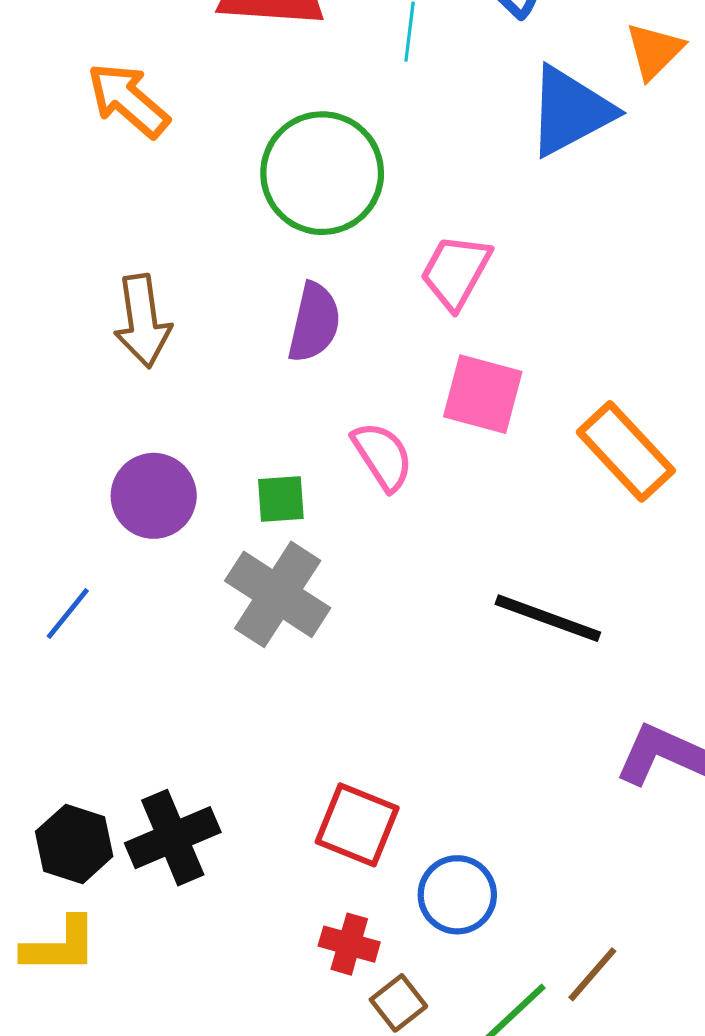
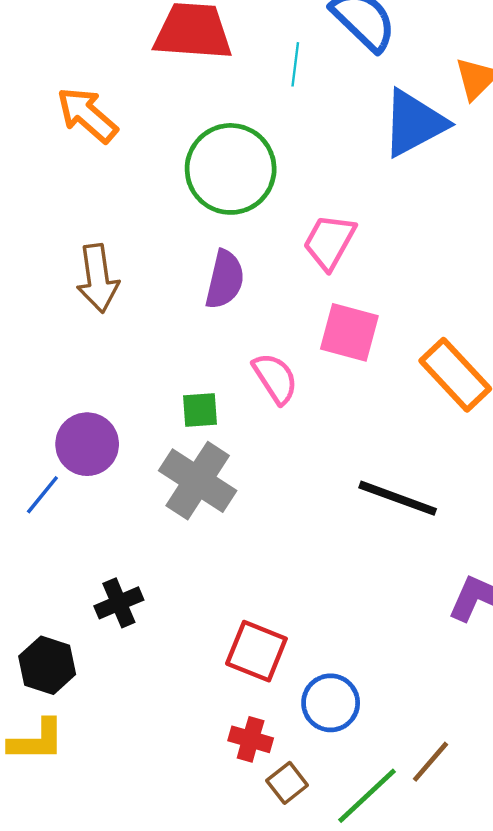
purple circle: (154, 496) -> (87, 444), moved
black cross: (173, 838) -> (119, 603), moved, size x0.7

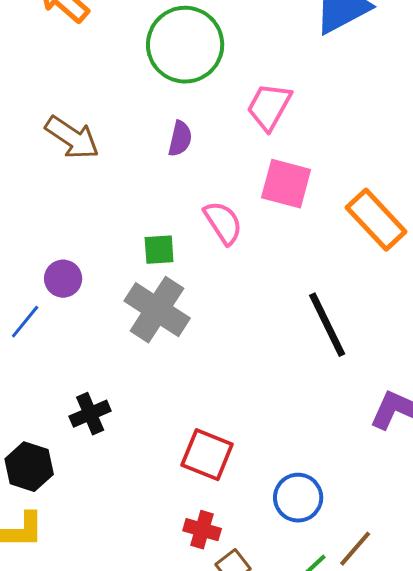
brown arrow: (98, 278) -> (72, 138), turned -48
purple semicircle: (225, 280) -> (180, 139), size x0.7
purple circle: (87, 444) -> (63, 279), size x0.7
black line: (398, 498) -> (327, 325), turned 44
blue circle: (331, 703) -> (298, 498), moved

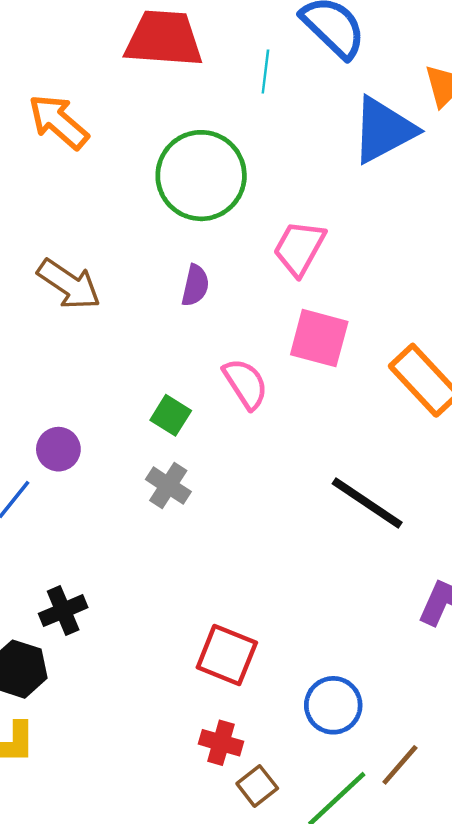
green square: (159, 250) -> (171, 415), turned 36
gray cross: (157, 310) -> (168, 485), size x0.6
black line: (327, 325) -> (367, 503), turned -30
black cross: (90, 414) -> (63, 611), moved

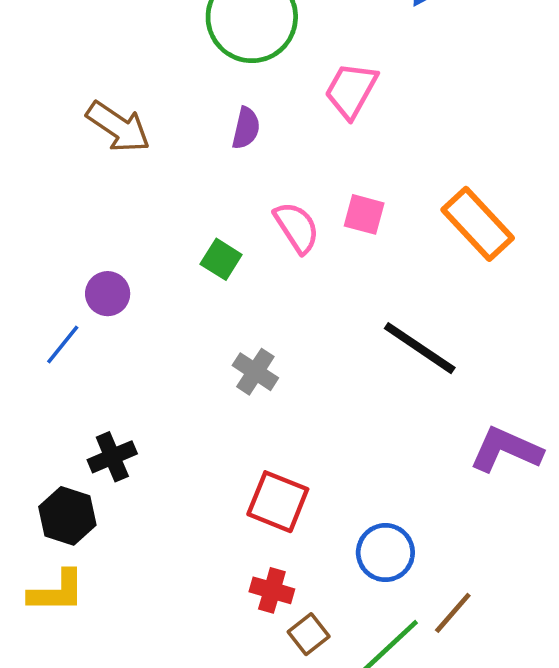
pink square: (319, 338) -> (364, 214), moved, size x0.7
gray cross: (168, 485) -> (255, 372), moved

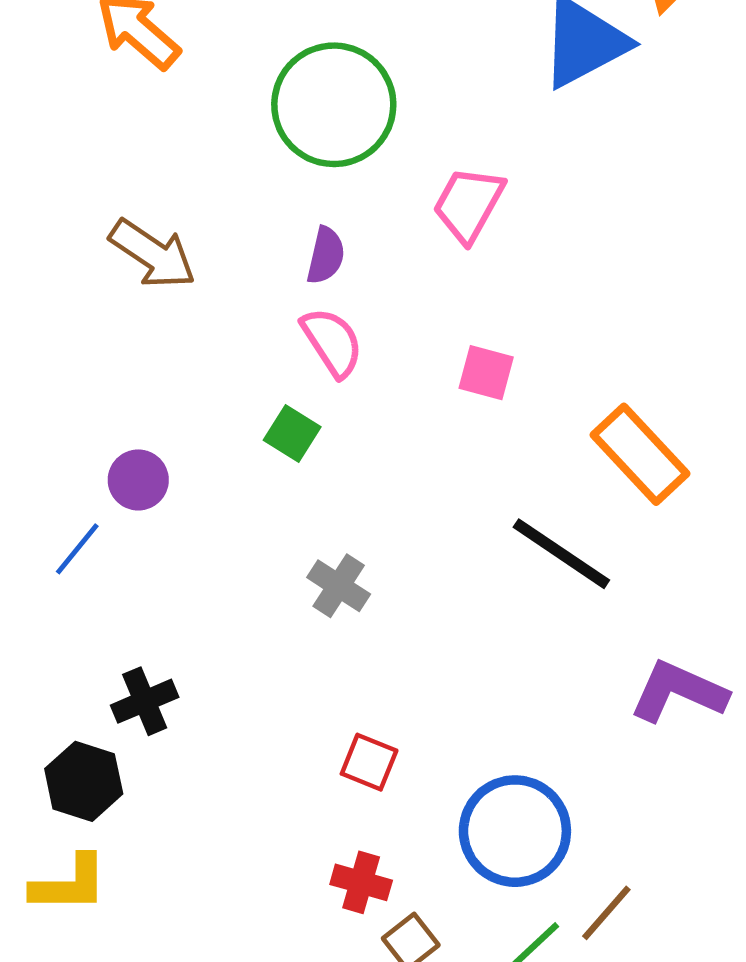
orange rectangle: (478, 224) -> (640, 454), moved
pink semicircle: (297, 227) -> (332, 342), moved
red square: (278, 502) -> (369, 762), size x0.7
blue circle: (385, 553) -> (515, 831), size x1.4

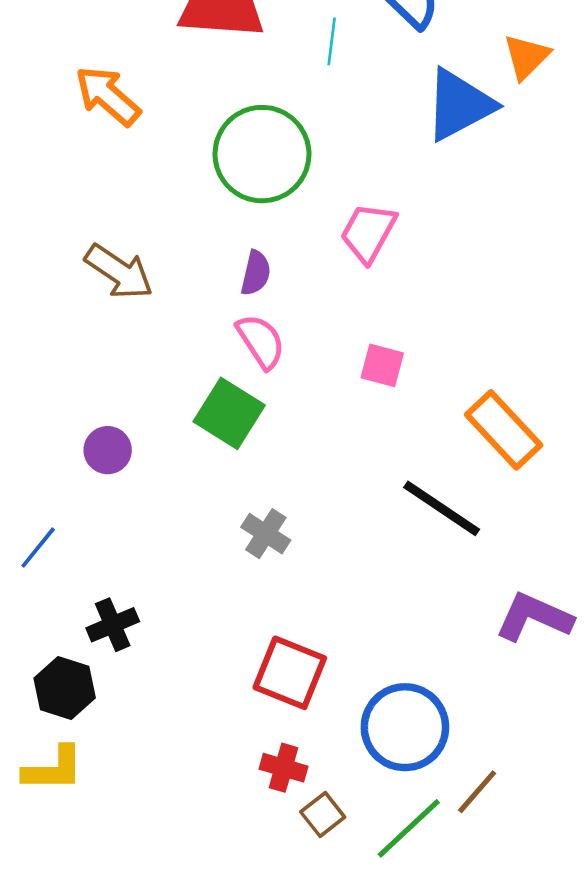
green square: (292, 433) -> (229, 413), size x1.6
blue line: (77, 549) -> (38, 548), moved
red square: (369, 762) -> (290, 673), size x1.6

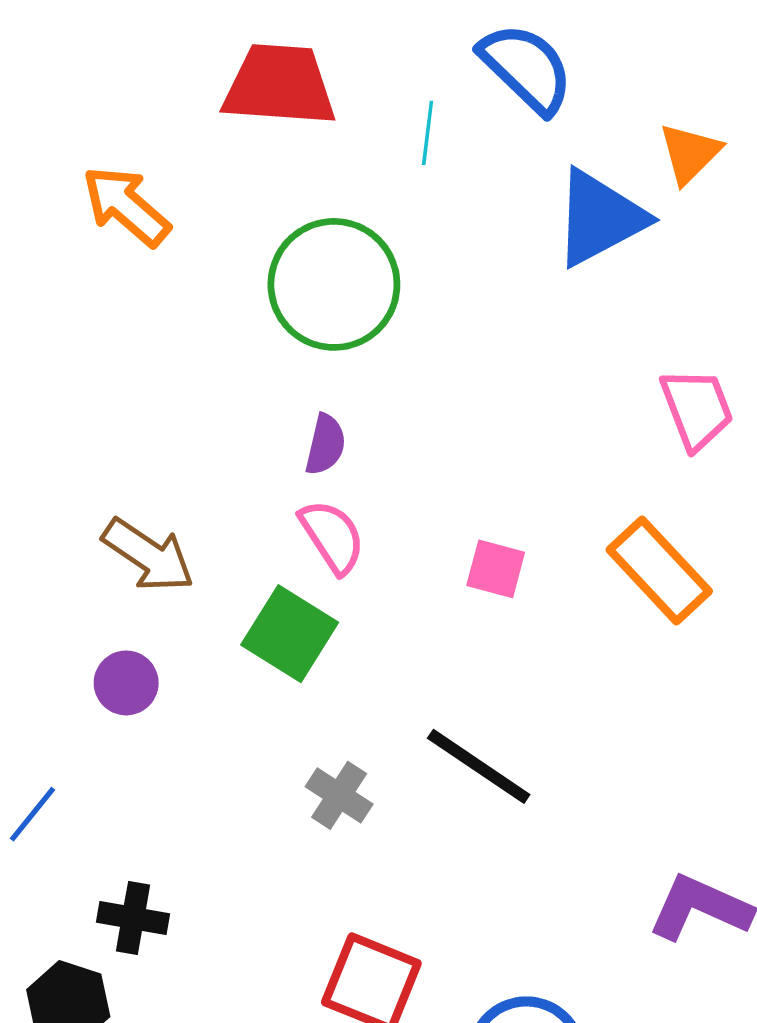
pink trapezoid: (368, 233) -> (697, 409), moved, turned 130
brown arrow: (119, 272) -> (148, 555), moved
orange rectangle: (504, 430) -> (659, 571), moved
black line: (442, 508) -> (479, 766), moved
black cross: (113, 625) -> (133, 918), turned 33

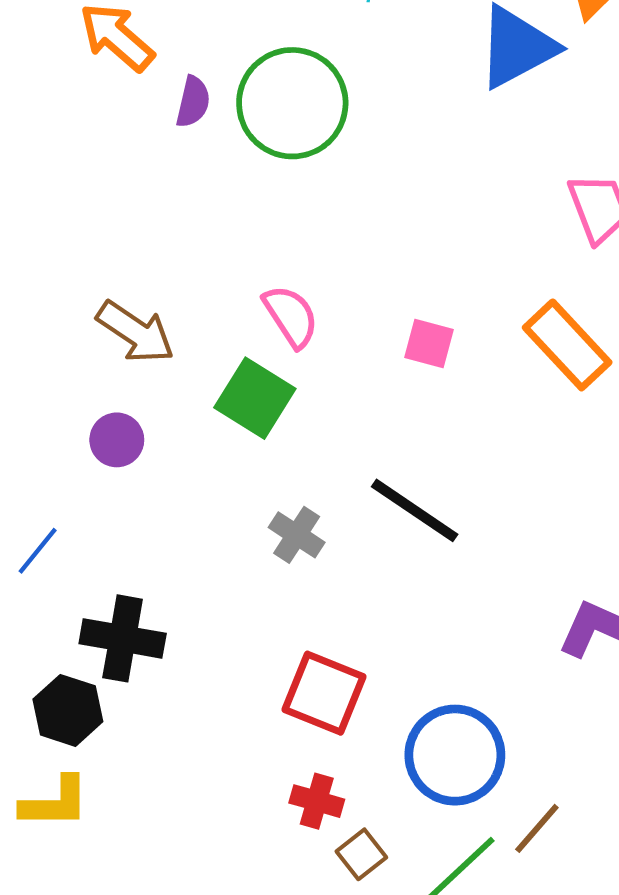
purple semicircle: (325, 445) -> (193, 102), moved
black cross: (133, 918) -> (123, 638), size x1.4

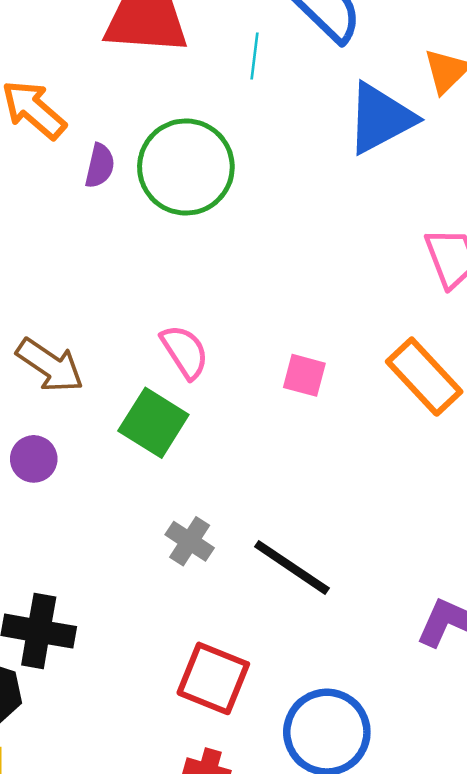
black line: (415, 510) -> (292, 567), moved

